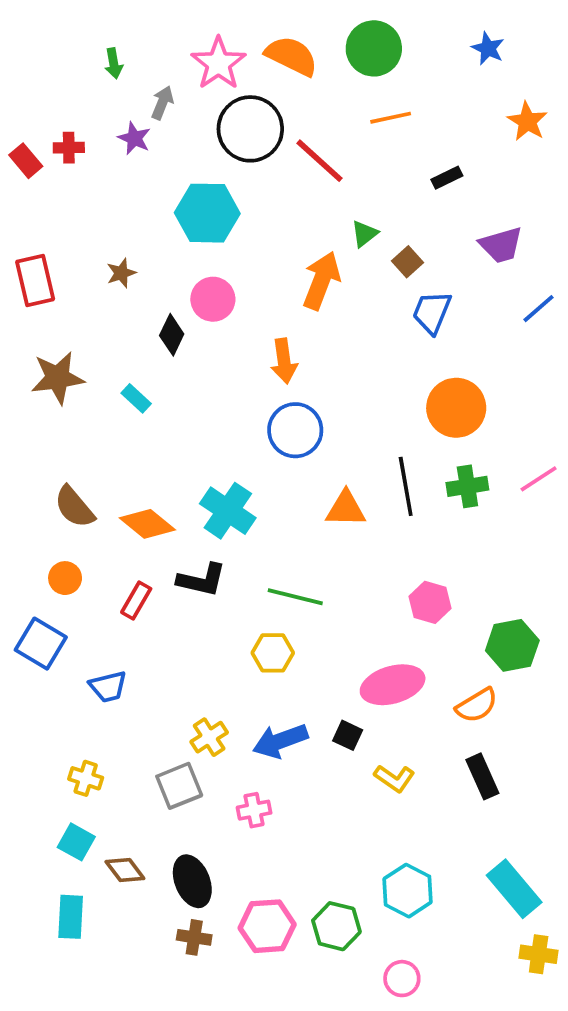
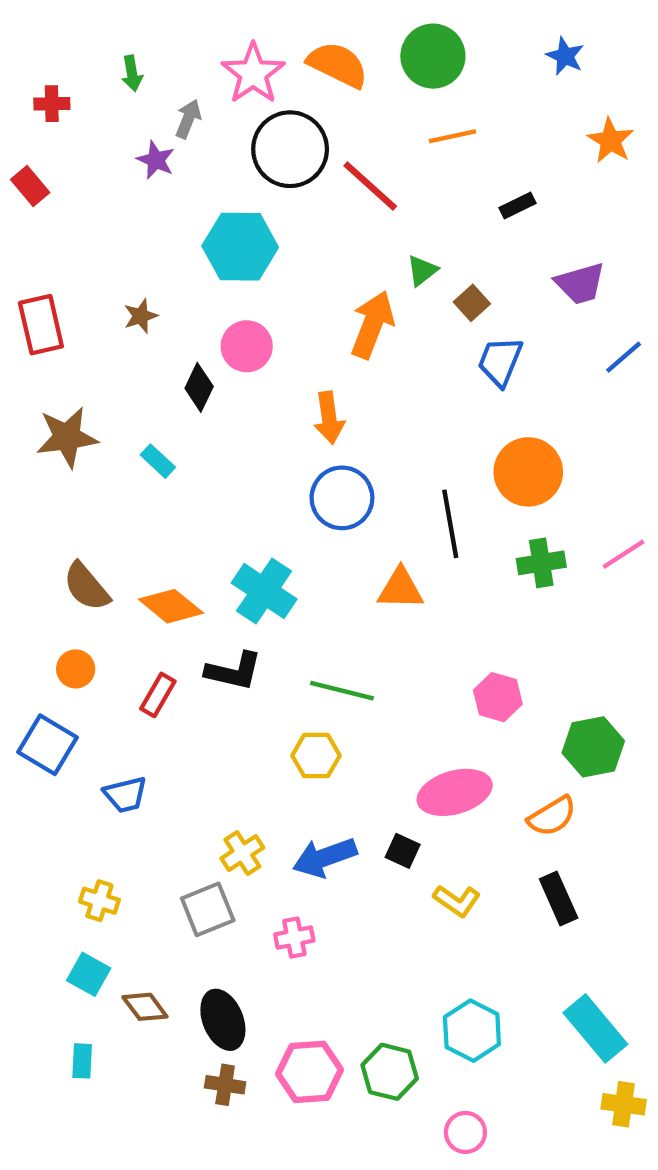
red cross: (69, 148) -> (52, 104), moved
black line: (406, 486) -> (450, 524), moved
cyan rectangle: (71, 917) -> (82, 1061), size x0.7

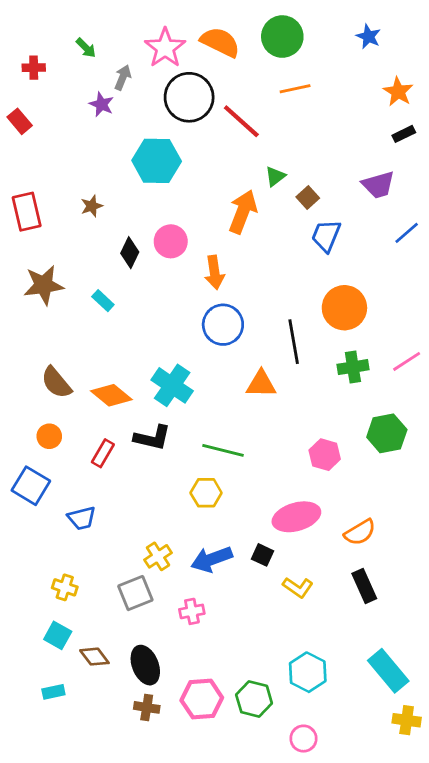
green arrow: (132, 73) -> (86, 48), turned -35
black rectangle: (517, 206) -> (404, 134), moved
pink circle: (247, 346) -> (171, 241), moved
green hexagon: (593, 747) -> (387, 433), moved
cyan rectangle: (82, 1061) -> (53, 692), turned 75

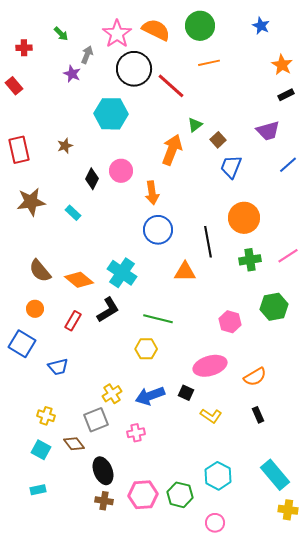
black L-shape: (152, 438) -> (108, 310), turned -44
black rectangle: (364, 586) -> (258, 415), size x0.7
brown diamond: (94, 657) -> (74, 444), moved

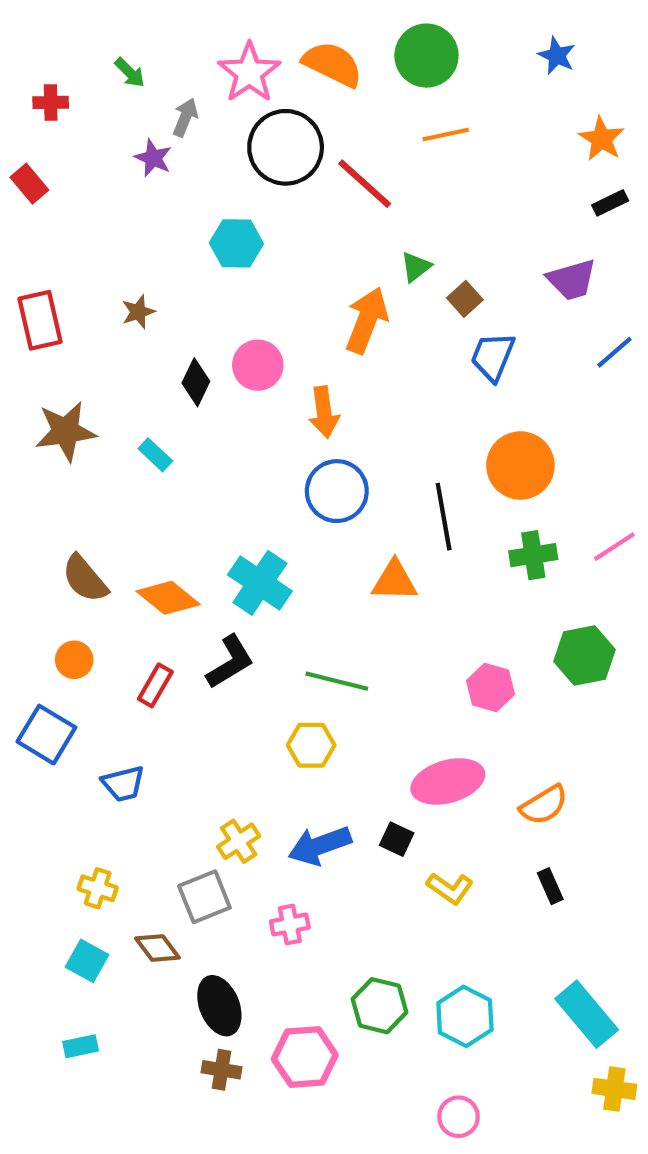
cyan hexagon: (111, 114) -> (236, 243), size x0.7
green hexagon: (180, 495) -> (380, 1006), moved

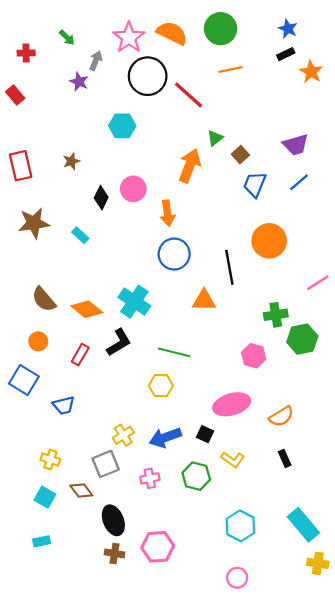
black rectangle: (610, 203) -> (286, 54), moved
blue line: (614, 352) -> (299, 182), moved
green cross: (533, 555) -> (276, 315), moved
green hexagon: (380, 1006) -> (196, 476), moved

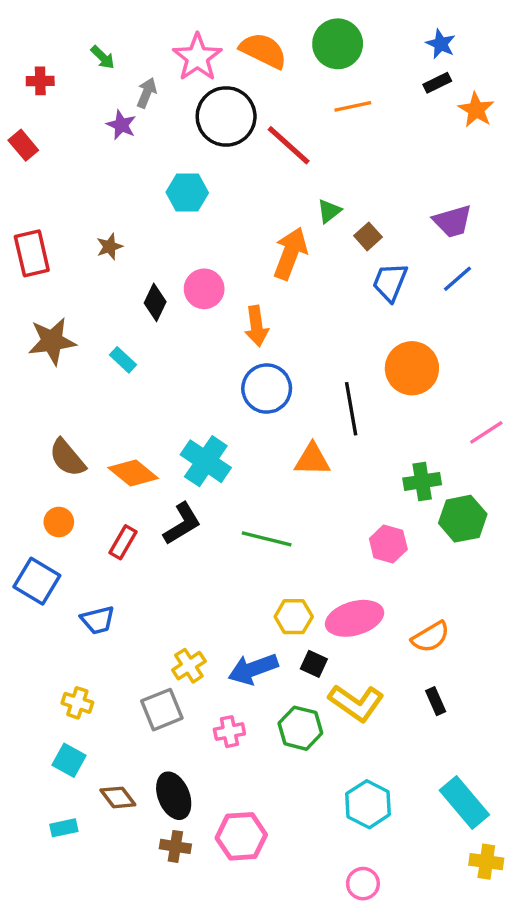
yellow hexagon: (161, 386) -> (294, 617), moved
yellow L-shape: (233, 460) -> (356, 703), size x1.5
brown diamond: (81, 490) -> (118, 797), moved

